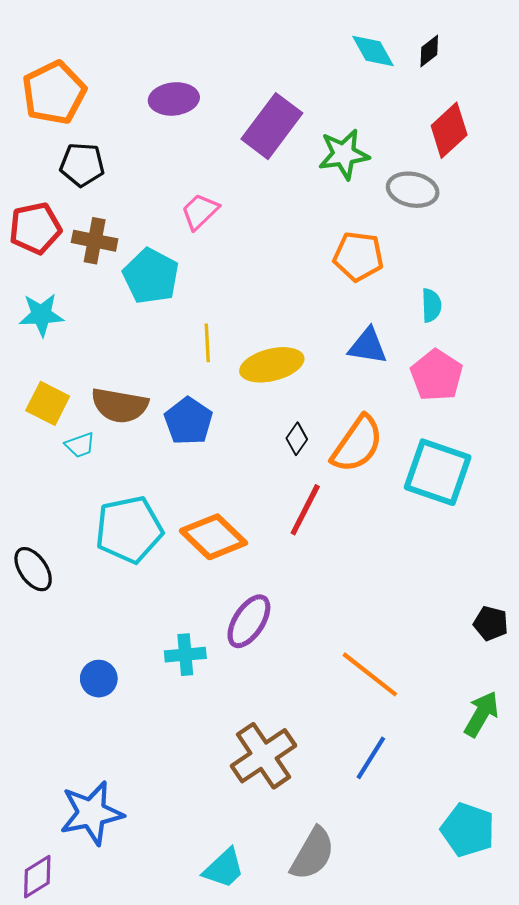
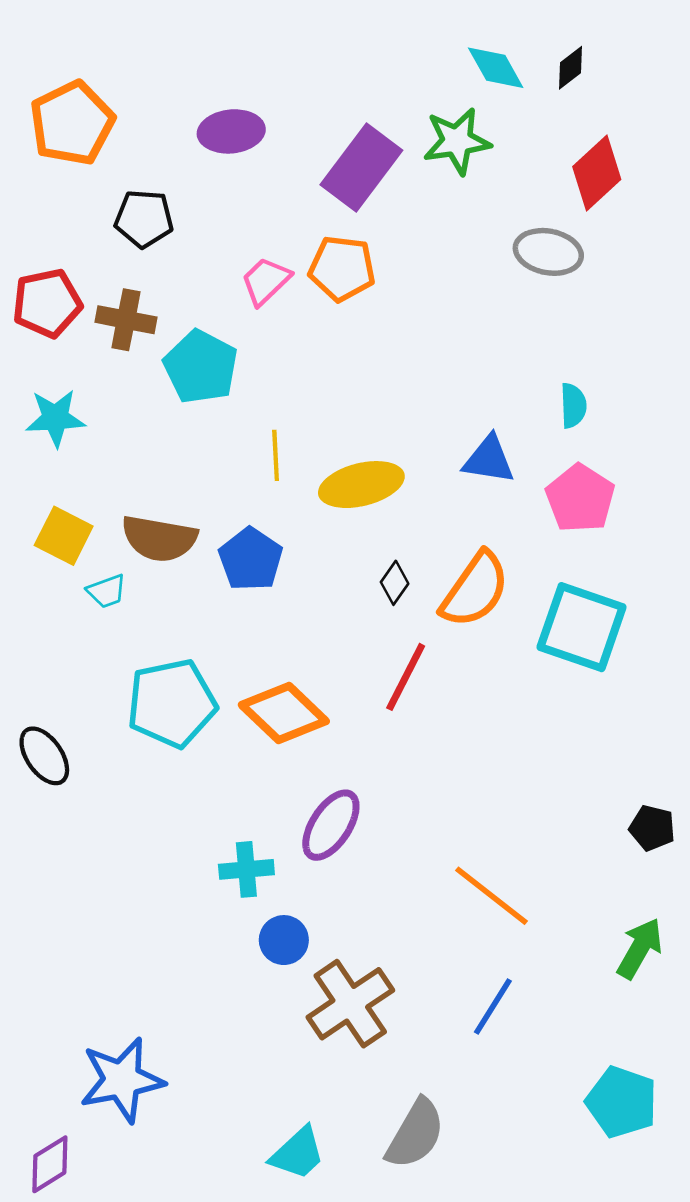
green star: (344, 154) -> (457, 141), moved
black pentagon: (82, 165) -> (144, 219), moved
orange pentagon: (358, 256) -> (342, 269), moved
blue circle: (99, 679) -> (284, 940), moved

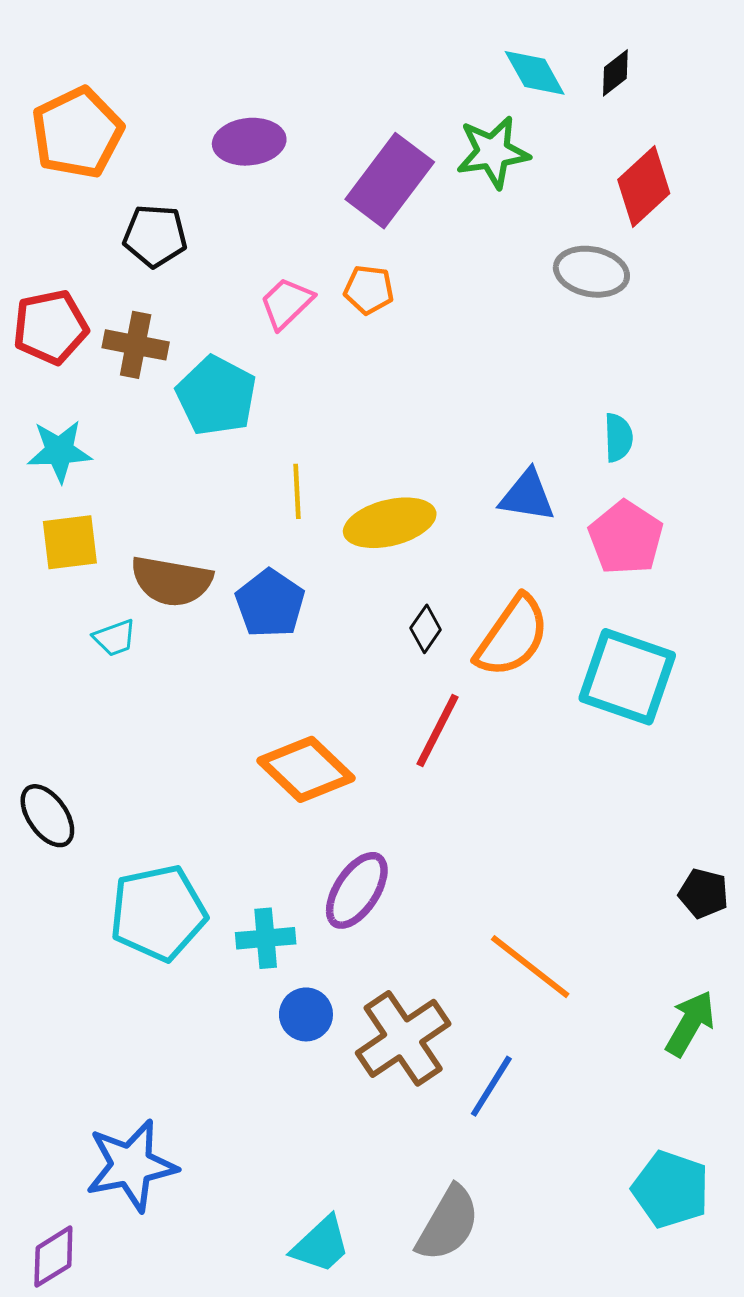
orange pentagon: (342, 269) -> (369, 290), size x0.7
yellow square: (64, 536) -> (70, 542), moved, turned -34
cyan pentagon: (172, 703) -> (158, 913), moved
brown cross: (350, 1004) -> (403, 1038), moved
blue line: (493, 1007) -> (491, 1086), moved

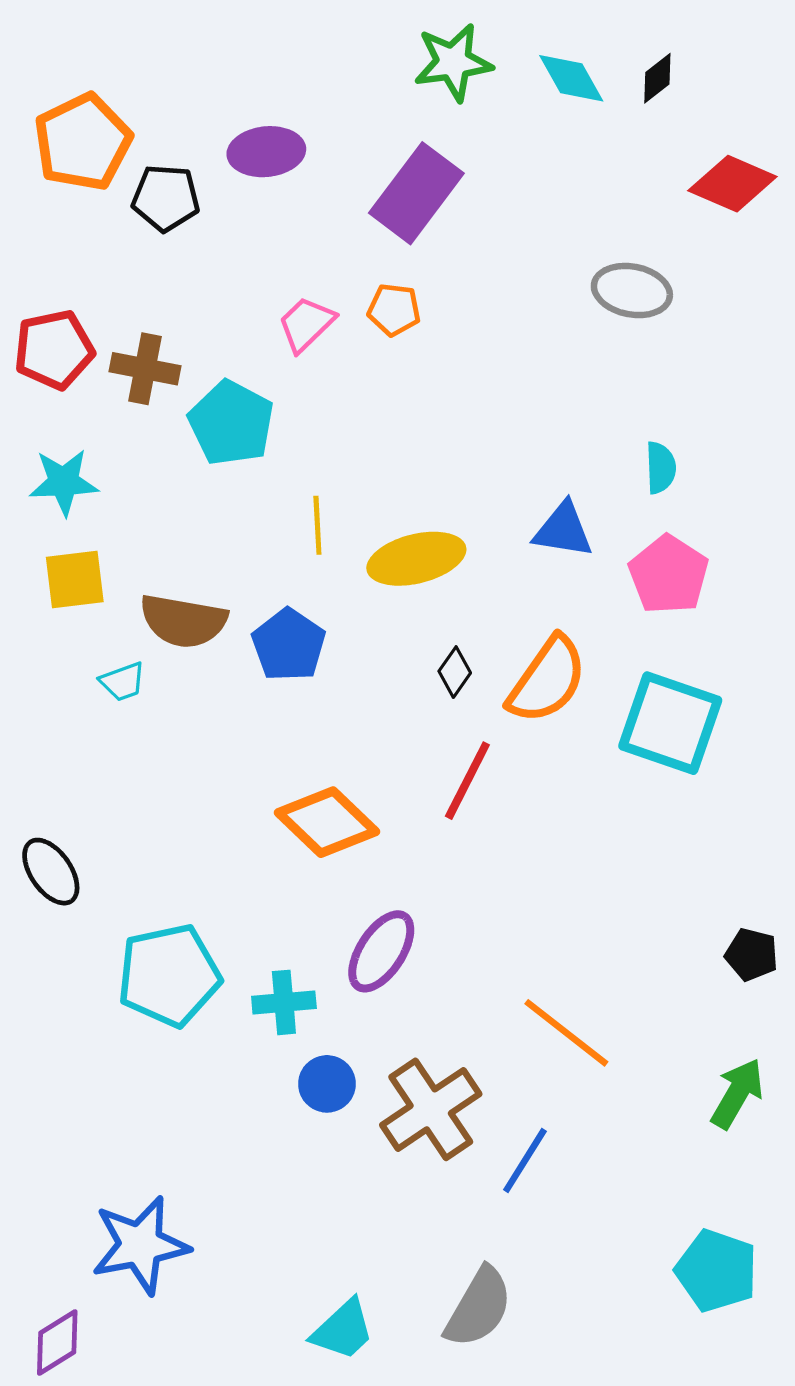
green star: (493, 152) -> (453, 62), moved
red diamond: (644, 187) -> (732, 184), moved, turned 66
black pentagon: (155, 236) -> (166, 198), moved

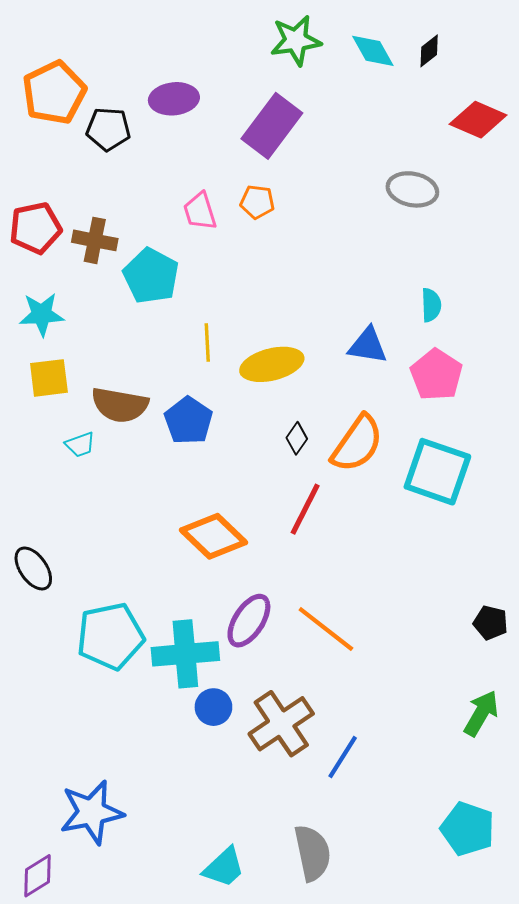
pink trapezoid: (306, 324) -> (200, 211), turned -63
cyan cross: (284, 1002) -> (185, 654), size x1.6
orange line: (566, 1033) -> (326, 629), moved
gray semicircle: (479, 1307) -> (312, 853), turned -42

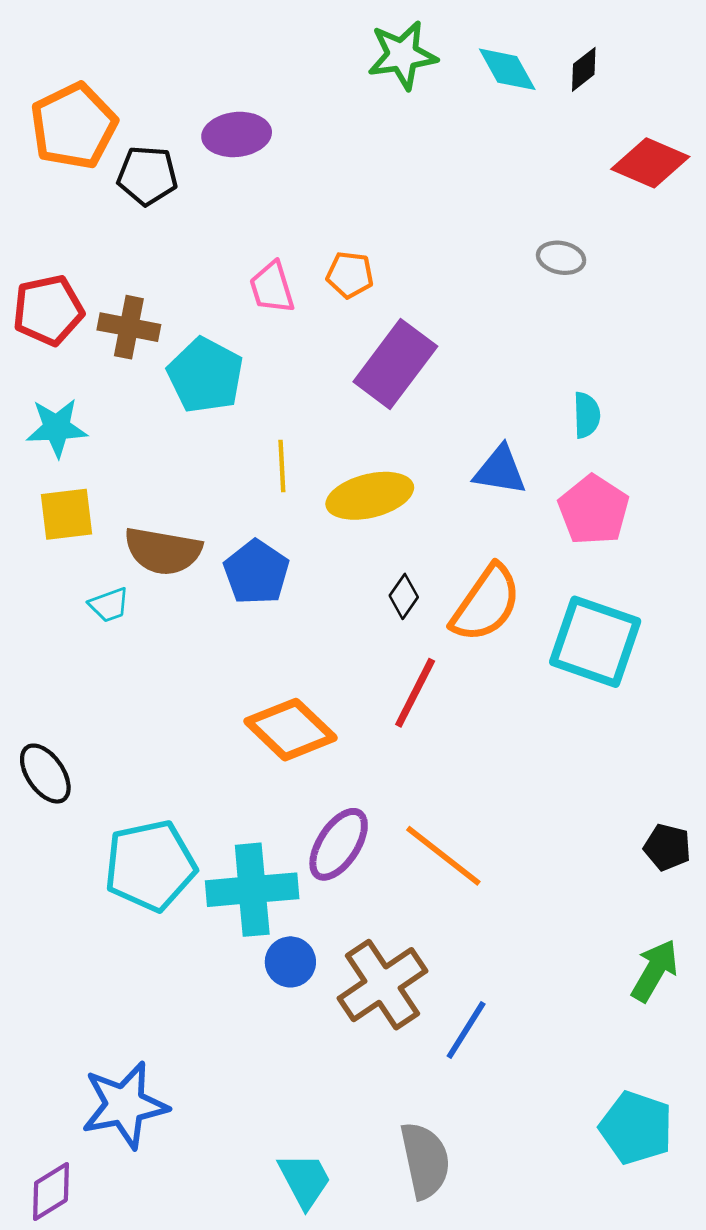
purple rectangle: (272, 126) -> (395, 364), moved
gray ellipse: (412, 189) -> (561, 258), size x0.7
cyan trapezoid: (224, 867) -> (305, 1180), turned -75

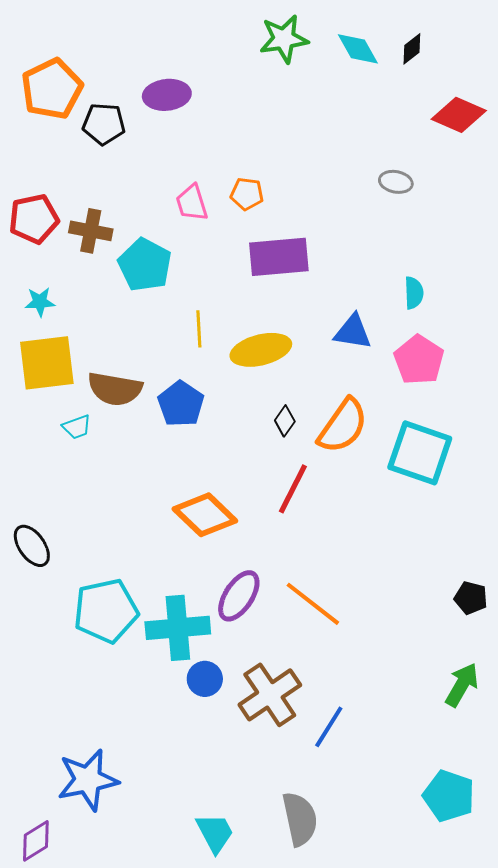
purple rectangle: (395, 364) -> (279, 257), turned 48
cyan star: (57, 428) -> (40, 302), size x0.7
yellow square: (67, 514) -> (47, 363), size x1.5

